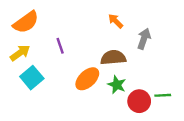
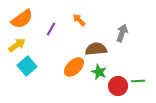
orange arrow: (116, 21) -> (79, 20), moved
purple line: (60, 46) -> (51, 29), moved, turned 48

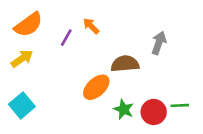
orange arrow: (79, 20) -> (91, 26), moved
cyan square: (27, 66) -> (22, 105), moved
green star: (99, 72) -> (124, 109), moved

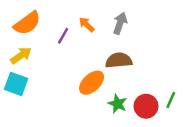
gray arrow: (159, 43) -> (120, 23), moved
cyan square: (22, 105) -> (16, 84), moved, turned -30
green line: (180, 105) -> (171, 100), turned -63

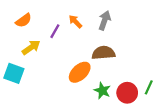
orange semicircle: (27, 23) -> (24, 20), size x0.7
yellow arrow: (21, 55) -> (31, 47), moved

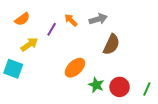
gray arrow: (105, 20) -> (98, 19), turned 54
brown semicircle: (103, 53) -> (111, 44), moved, turned 120
green line: (149, 87) -> (147, 89), moved

